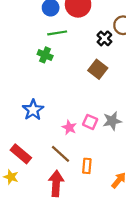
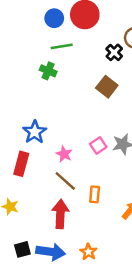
pink square: (90, 122) -> (98, 145), turned 32
pink star: (69, 127) -> (64, 154), moved
red rectangle: (21, 154) -> (21, 164), moved, turned 65

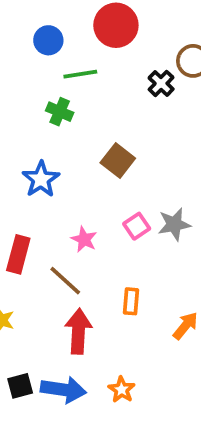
blue circle: (54, 18) -> (48, 40), moved
brown square: (107, 87) -> (118, 160), moved
blue star: (35, 132) -> (41, 179), moved
brown line: (65, 181) -> (65, 281), moved

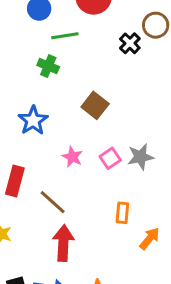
pink star: (84, 239) -> (72, 157), moved
orange rectangle: (131, 301) -> (122, 213), moved

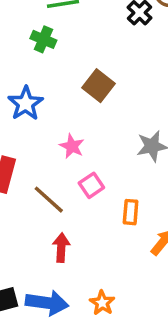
pink square: (110, 158) -> (91, 185), moved
red arrow: (63, 243) -> (61, 248), size x0.7

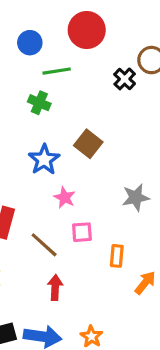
blue star: (26, 103) -> (44, 160), moved
pink square: (91, 185) -> (82, 232), turned 30

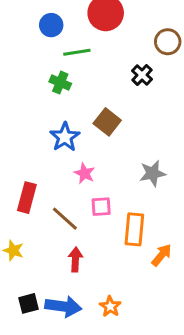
black cross: (125, 79) -> (142, 75), moved
orange rectangle: (117, 256) -> (134, 229), size x1.5

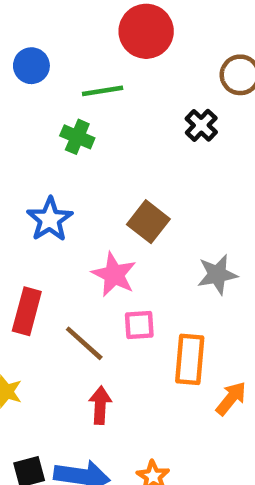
blue circle: (51, 25) -> (31, 66), moved
brown square: (107, 122) -> (148, 222), moved
blue star: (65, 137) -> (50, 219), moved
pink star: (84, 173) -> (114, 274), size x1.4

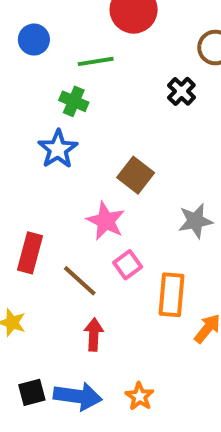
blue star: (50, 219) -> (58, 149), moved
pink square: (139, 325) -> (128, 265), turned -32

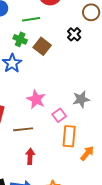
brown square: (136, 175) -> (42, 46), moved
pink square: (128, 265) -> (59, 115), moved
brown line: (80, 281) -> (23, 129), turned -48

